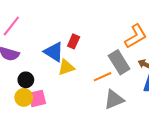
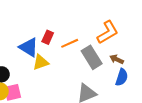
orange line: (103, 77) -> (70, 43), moved

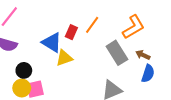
orange line: (70, 43) -> (92, 25), moved, turned -30

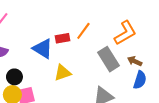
red rectangle: (71, 32) -> (63, 38), turned 56
yellow triangle: (64, 58) -> (63, 73), moved

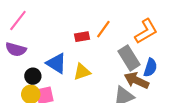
blue triangle: (43, 49) -> (56, 63), moved
brown arrow: (135, 61) -> (136, 80), moved, size x1.6
blue semicircle: (140, 80) -> (150, 68), moved

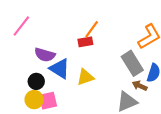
orange line: (103, 29) -> (92, 29), moved
purple semicircle: (16, 49) -> (45, 55), moved
brown arrow: (136, 80) -> (140, 86), size x0.6

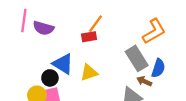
pink line: (21, 26) -> (24, 20), turned -30
purple semicircle: (45, 55) -> (43, 28), moved
black circle: (36, 81) -> (50, 78), moved

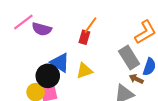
pink line: (24, 20) -> (23, 22), turned 45
red rectangle: (89, 37) -> (84, 37), turned -64
black circle: (50, 78) -> (48, 76), size x1.5

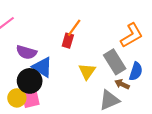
purple semicircle: (42, 29) -> (26, 52), moved
yellow triangle: (84, 71) -> (87, 71), moved, turned -36

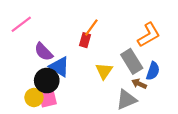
purple semicircle: (26, 52) -> (44, 52), turned 30

